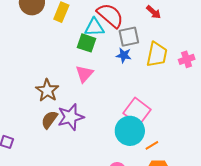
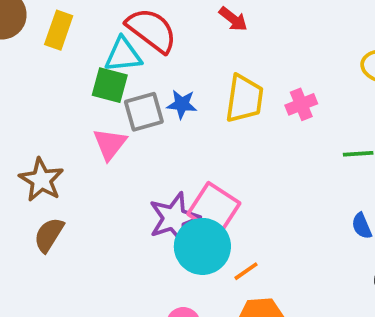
gray square: (129, 37) -> (144, 112), moved
purple star: (71, 117) -> (174, 218), moved

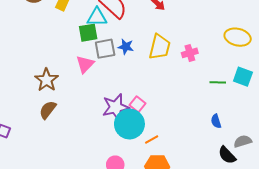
green square: (110, 85) -> (88, 33), turned -30
pink square: (214, 209) -> (138, 104), size x0.6

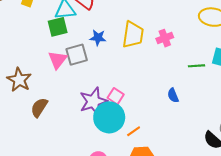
gray square: (105, 49) -> (77, 55), moved
brown semicircle: (48, 110) -> (39, 107), moved
blue semicircle: (216, 121) -> (173, 95), moved

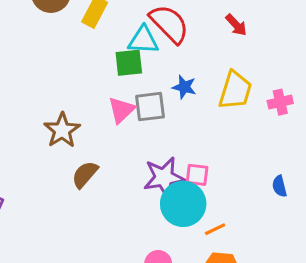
pink square: (116, 96) -> (197, 175), turned -35

